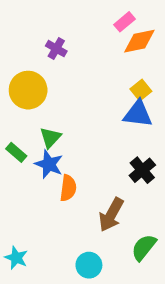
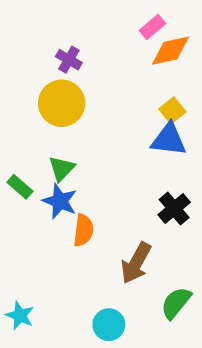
yellow circle: (28, 90) -> (62, 103), moved

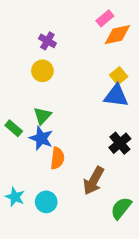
yellow circle: (62, 103) -> (42, 71), size x0.7
cyan star: (20, 316) -> (15, 197), moved
cyan circle: (109, 325) -> (46, 202), moved

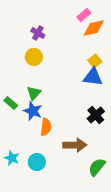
brown arrow: (94, 181) -> (75, 145), turned -120

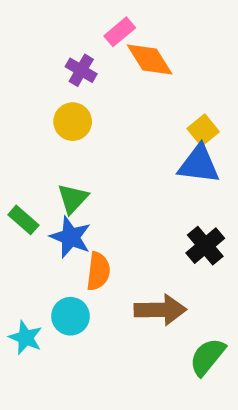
pink rectangle: (84, 15) -> (120, 32), moved
orange diamond: (94, 28) -> (150, 60), moved, turned 70
cyan circle: (37, 162) -> (70, 316), moved

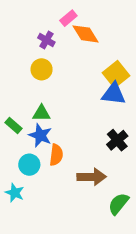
yellow square: (203, 130) -> (116, 74), size x1.5
green triangle: (73, 199) -> (42, 113), turned 48
cyan circle: (70, 316) -> (29, 165), moved

